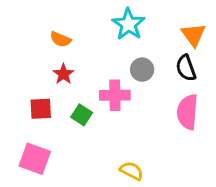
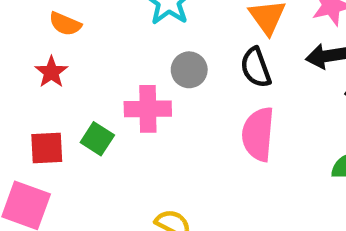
red star: (63, 74) -> (51, 72), moved
red square: (41, 109) -> (47, 148), moved

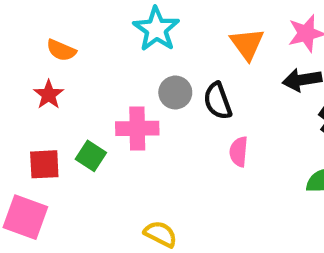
black semicircle: (256, 68) -> (218, 101), moved
pink semicircle: (258, 134) -> (239, 152), size x0.6

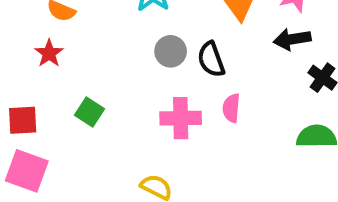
pink cross: (137, 128) -> (181, 118), moved
red square: (44, 164) -> (23, 120), moved

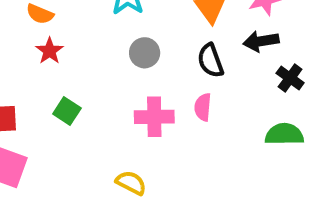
red star: (49, 53) -> (50, 51), moved
black semicircle: (211, 59) -> (211, 61), moved

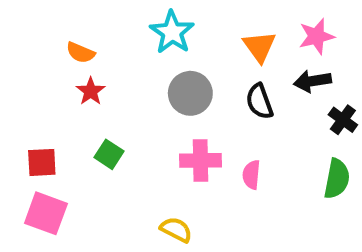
gray circle: (145, 53) -> (190, 93), size x1.4
pink semicircle: (203, 107) -> (251, 175), moved
green semicircle: (284, 134) -> (337, 179), turned 102

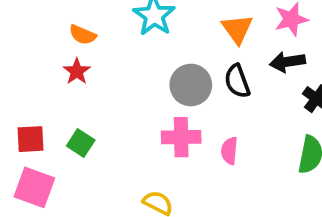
orange semicircle: (80, 53) -> (83, 35), moved
gray circle: (190, 93) -> (191, 85), moved
green square: (109, 154) -> (81, 143), moved

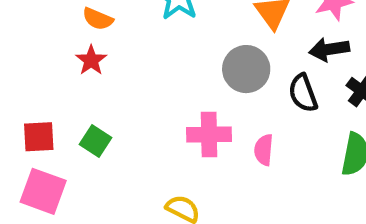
black semicircle: (237, 81) -> (303, 93), moved
gray circle: (191, 85) -> (246, 69), moved

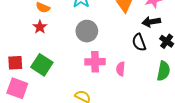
gray circle: (246, 69) -> (87, 31), moved
green square: (96, 141) -> (42, 65), size x1.5

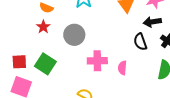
gray circle: (87, 31) -> (74, 35), moved

